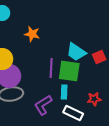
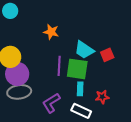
orange star: (32, 34) -> (51, 32), moved
cyan rectangle: (64, 92) -> (80, 89), moved

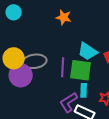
orange star: (51, 32) -> (64, 17), moved
gray ellipse: (19, 92) -> (35, 61), moved
purple L-shape: (51, 103) -> (69, 102), moved

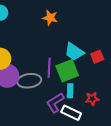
gray ellipse: (35, 61) -> (29, 81), moved
green square: (81, 70) -> (67, 71), turned -30

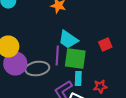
cyan trapezoid: (74, 52) -> (68, 40), moved
green square: (67, 71) -> (75, 58), turned 30

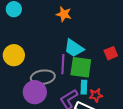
purple circle: (15, 64) -> (35, 92), moved
red star: (100, 86) -> (96, 95), moved

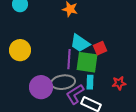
red square: (111, 53) -> (100, 48), moved
gray ellipse: (43, 77) -> (63, 82), moved
red star: (96, 95) -> (119, 83), moved

